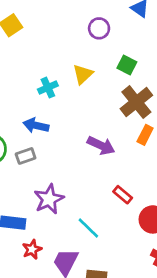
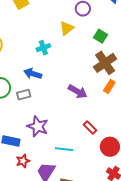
yellow triangle: (83, 74) -> (67, 28), moved
purple star: (49, 199) -> (38, 126), turned -30
cyan line: (88, 228) -> (64, 149), turned -42

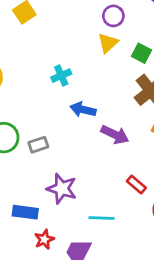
yellow triangle: (67, 28) -> (108, 43), moved
blue arrow: (33, 74) -> (83, 110), moved

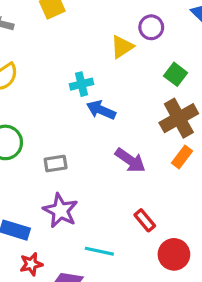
yellow triangle: (108, 43) -> (122, 47), moved
blue arrow: (83, 110) -> (101, 110), moved
gray rectangle: (38, 145) -> (56, 164), moved

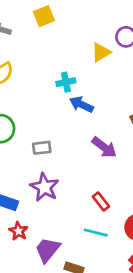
red rectangle: (145, 220) -> (101, 202), moved
cyan line: (99, 251) -> (96, 233), moved
red star: (31, 264) -> (18, 231), turned -30

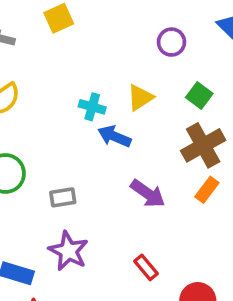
yellow triangle: (101, 52) -> (140, 98), moved
cyan cross: (66, 82) -> (92, 107), turned 30

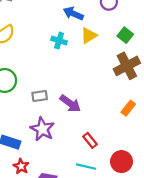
blue arrow: (114, 136) -> (73, 13), moved
orange rectangle: (207, 190) -> (128, 108), moved
purple arrow: (148, 194) -> (70, 103), moved

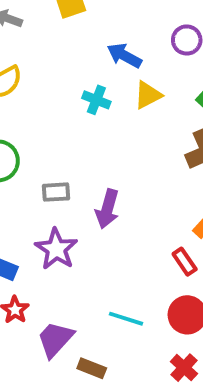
purple arrow: (70, 103) -> (107, 209), turned 65
red rectangle: (90, 140) -> (185, 262), moved

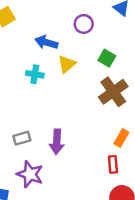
red rectangle: (185, 262) -> (113, 164), turned 42

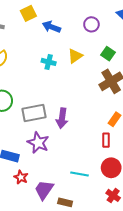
blue arrow: (46, 42) -> (51, 27), moved
gray rectangle: (22, 138) -> (34, 113), size x1.6

